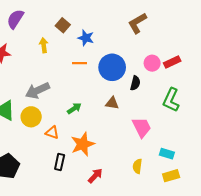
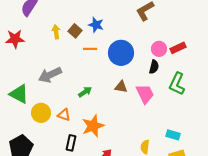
brown square: (63, 25) -> (75, 31), moved
black semicircle: (135, 83) -> (154, 67), moved
yellow circle: (31, 117) -> (41, 113), moved
pink trapezoid: (142, 127) -> (145, 94), moved

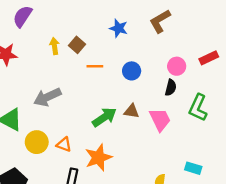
blue star: (96, 25) -> (119, 28), moved
red rectangle: (178, 48) -> (209, 58), moved
blue circle: (121, 53) -> (132, 71), size x0.6
green arrow: (85, 92) -> (104, 117), moved, size x1.5

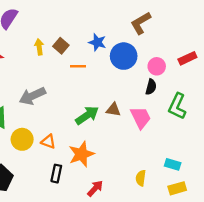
blue star: (119, 28) -> (97, 42), moved
blue circle: (132, 71) -> (124, 56), moved, size x1.5

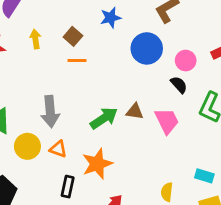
blue star: (97, 42) -> (111, 18), moved, turned -30
yellow arrow: (39, 47) -> (35, 39), moved
orange line: (78, 66) -> (77, 61), moved
black semicircle: (151, 87) -> (179, 85), turned -56
gray arrow: (32, 96) -> (50, 111), moved, turned -70

